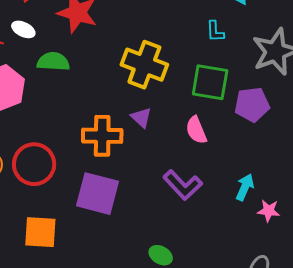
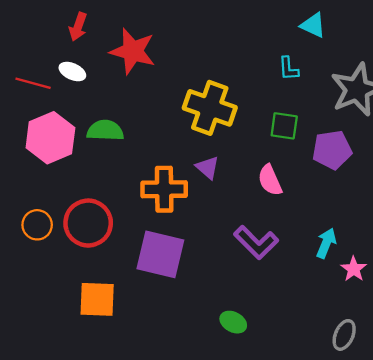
green semicircle: (53, 62) -> (105, 131), moved
green square: (210, 82) -> (284, 126), size x0.7
pink star: (269, 211) -> (354, 269), turned 30

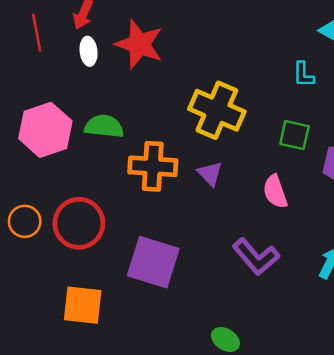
white ellipse: (72, 72) -> (89, 51), moved, turned 55
red line: (33, 83) -> (37, 33), moved, turned 60
orange cross: (164, 189) -> (153, 166), moved

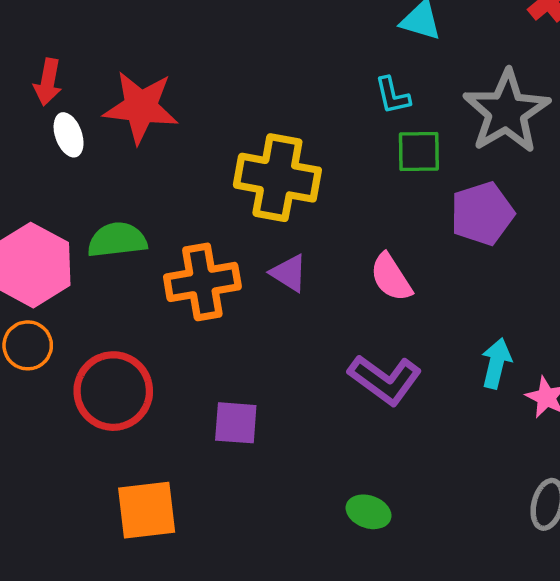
green square: (294, 135) -> (419, 151), moved
orange circle: (25, 221) -> (28, 345), moved
purple square: (153, 262) -> (236, 423), size x0.6

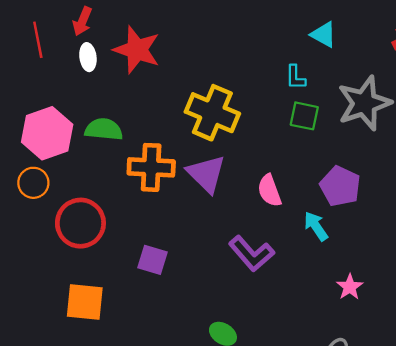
purple pentagon: (482, 214) -> (340, 186), moved, turned 30
purple triangle: (289, 273) -> (206, 174), size x1.6
cyan arrow: (496, 363) -> (316, 226), moved, turned -60

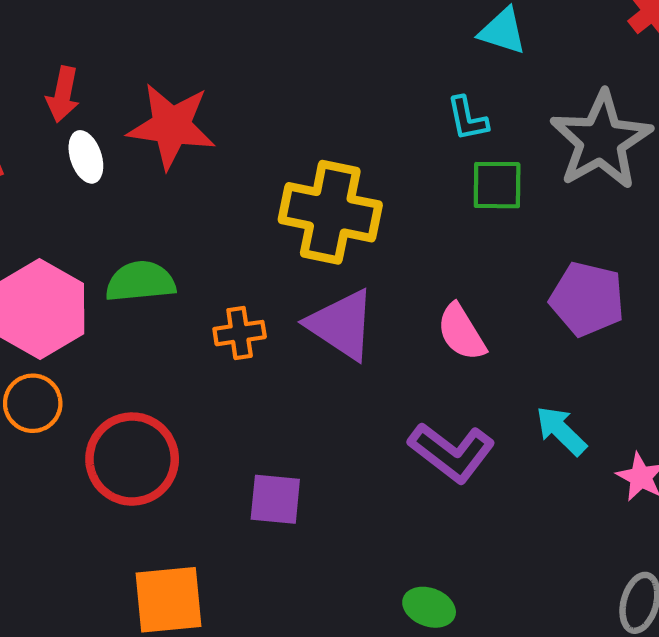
orange cross: (151, 167) -> (240, 333), size x0.6
cyan arrow: (316, 226) -> (561, 431), moved

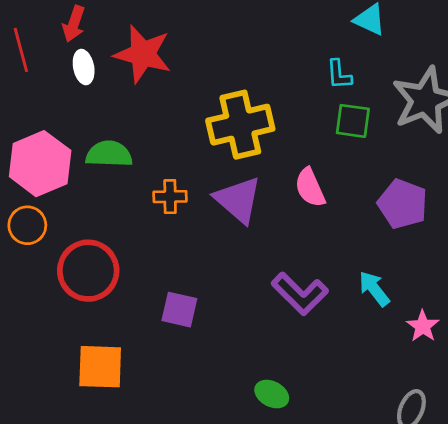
yellow cross: (330, 212) -> (240, 125), turned -32
pink semicircle: (461, 332) -> (310, 188), moved

